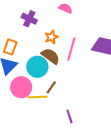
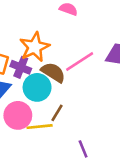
purple cross: (29, 19) -> (21, 67), moved
orange star: (51, 37) -> (35, 47), moved, size x1.6
pink line: (71, 49) -> (80, 62), turned 45

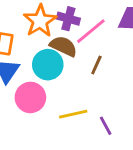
purple cross: (21, 67) -> (68, 19), moved
brown line: (57, 113) -> (96, 65), moved
yellow line: (40, 127) -> (73, 114), moved

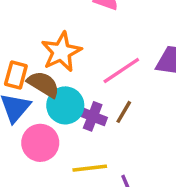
purple cross: (68, 19) -> (93, 116), moved
brown semicircle: (63, 46) -> (43, 84), moved

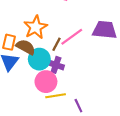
brown line: (124, 112) -> (57, 44), moved
pink circle: (40, 143) -> (46, 82), moved

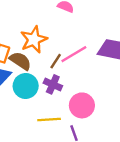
cyan circle: (39, 59) -> (26, 86), moved
pink circle: (46, 82) -> (82, 105), moved

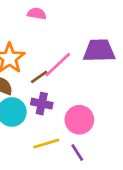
brown line: (56, 61) -> (39, 77), turned 35

